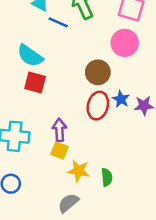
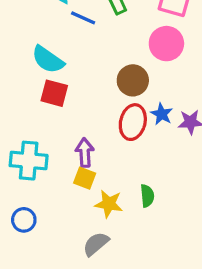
green semicircle: (107, 177) -> (147, 196), moved

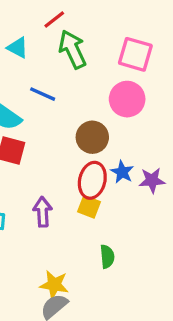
blue line: (83, 18) -> (43, 94), moved
yellow square: (85, 178) -> (89, 207), moved
yellow star: (109, 204) -> (54, 285), moved

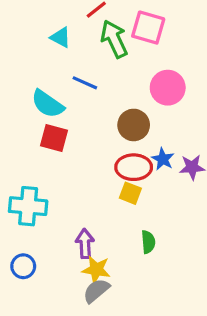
pink square: (135, 54) -> (148, 28), moved
red ellipse: (92, 180) -> (134, 167), turned 76
purple arrow: (43, 212) -> (85, 244), moved

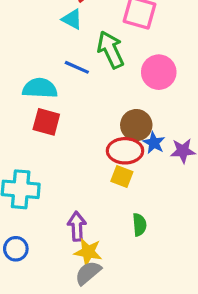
cyan triangle: (61, 37) -> (72, 19), moved
green arrow: (114, 39) -> (111, 50), moved
cyan semicircle: (48, 104) -> (40, 88), turned 148
brown circle: (134, 125) -> (136, 125), moved

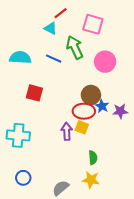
cyan semicircle: (40, 88) -> (20, 58), moved
purple arrow: (77, 226) -> (67, 131), moved
blue circle: (16, 249) -> (23, 178), moved
yellow star: (88, 252) -> (91, 180), moved

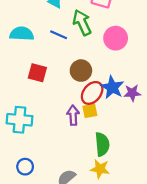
brown circle: (91, 95) -> (81, 71), moved
blue star: (102, 106) -> (112, 87), size x1.5
red ellipse: (84, 111) -> (92, 93), turned -50
yellow square: (82, 127) -> (90, 111), turned -32
green semicircle: (93, 158) -> (102, 144), size x1.5

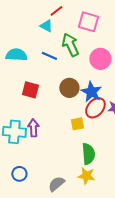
blue star: (112, 87) -> (91, 92), moved
red ellipse: (92, 93) -> (95, 108), moved
purple arrow: (73, 115) -> (33, 128), moved

